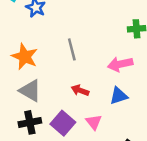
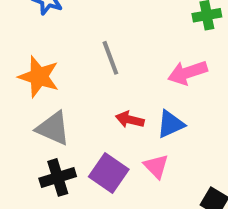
blue triangle: (119, 96) -> (171, 124), moved

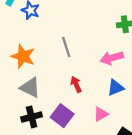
red arrow: (130, 120) -> (76, 84), turned 49
blue triangle: (171, 124) -> (116, 88), moved
pink triangle: (156, 166) -> (101, 114), moved, turned 42

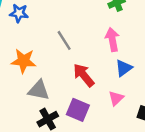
pink arrow: (112, 58) -> (112, 39), turned 110
red arrow: (76, 84) -> (84, 75), size x1.5

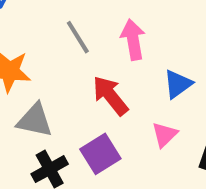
pink arrow: (112, 39) -> (133, 40), moved
purple square: (78, 110) -> (100, 154), turned 35

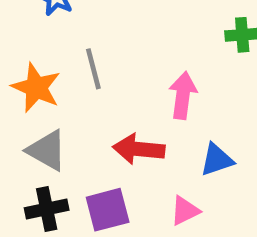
gray line: (78, 37) -> (93, 69), moved
red arrow: (110, 96) -> (139, 149), turned -63

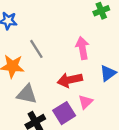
pink triangle: (185, 211) -> (86, 102), moved

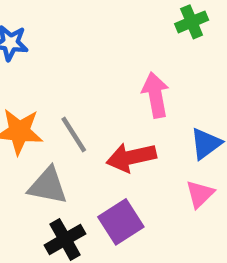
gray line: (36, 49) -> (74, 135), moved
pink triangle: (86, 102) -> (200, 194), moved

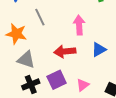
gray line: (74, 135) -> (40, 17), moved
pink triangle: (200, 194) -> (83, 85), moved

